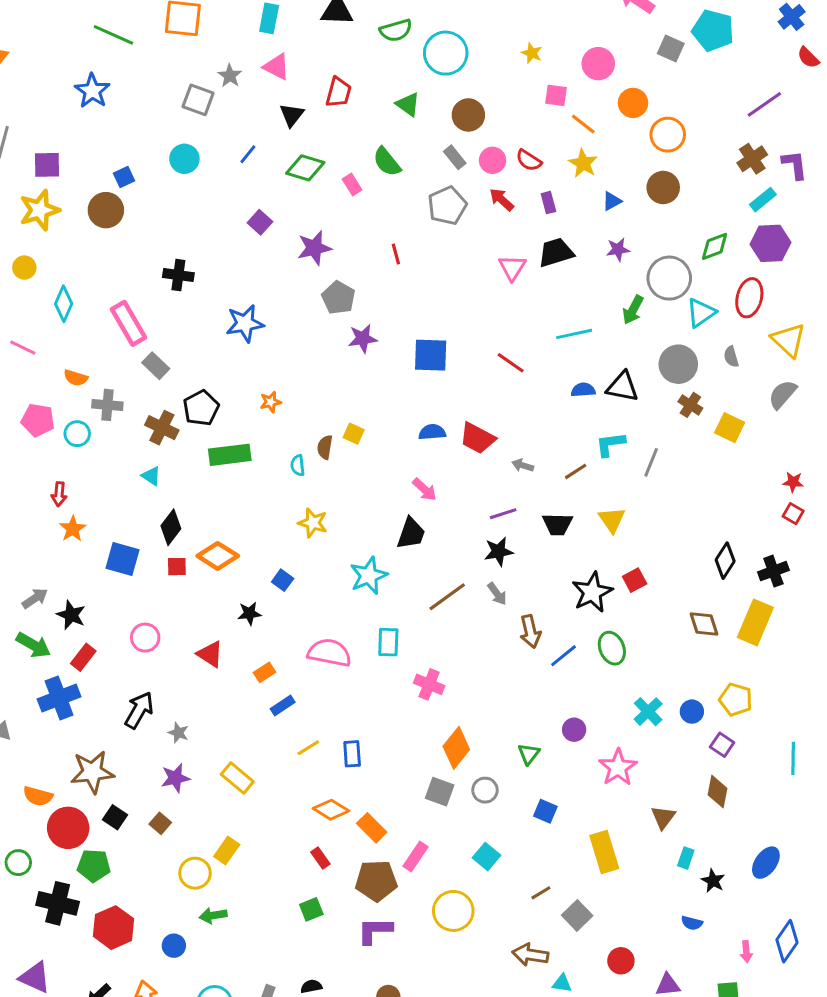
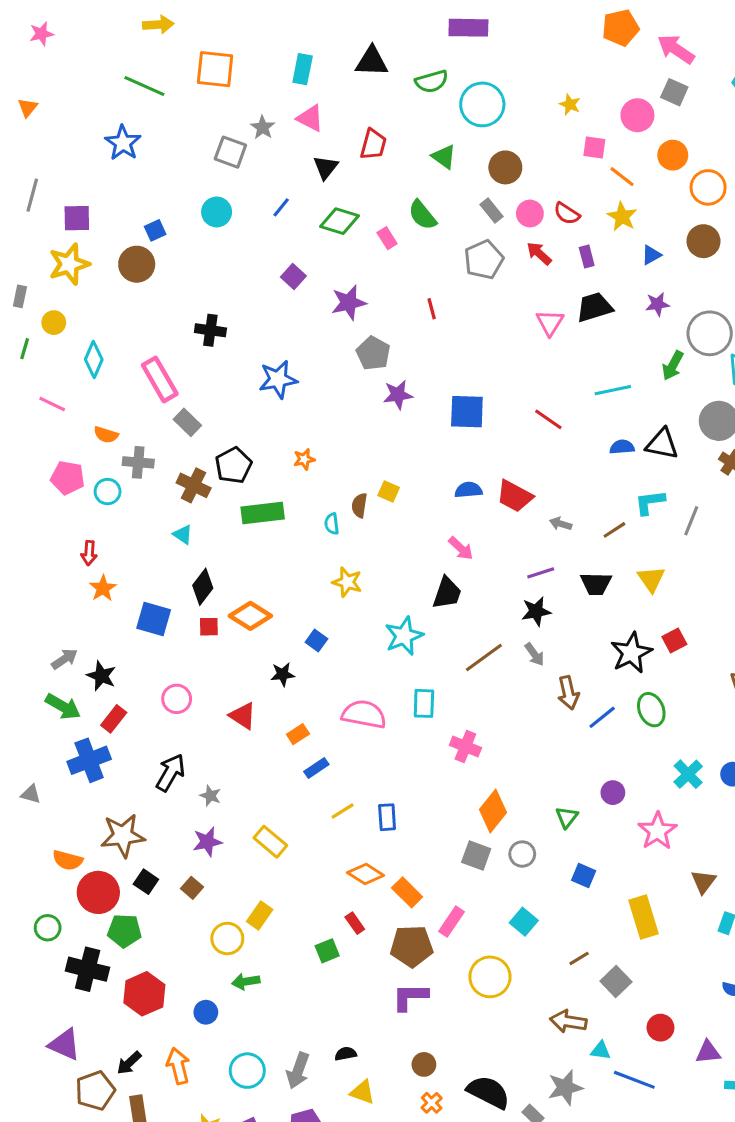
gray square: (671, 49) -> (674, 92), moved
green square: (311, 909) -> (327, 951), moved

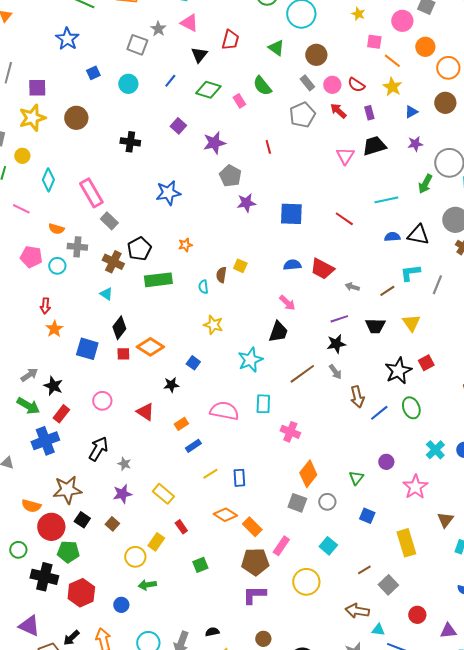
blue square: (155, 230) -> (93, 73), moved
black cross: (210, 330) -> (130, 142), moved
red rectangle: (355, 923) -> (181, 527), moved

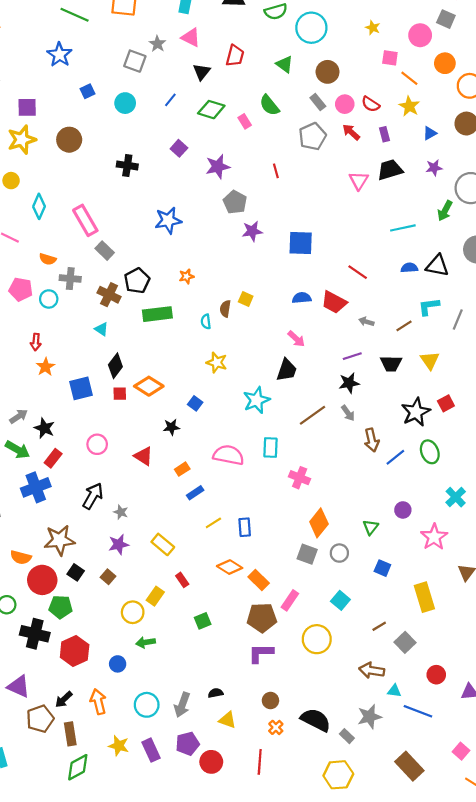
red line: (344, 219) -> (358, 272), moved
blue square: (87, 349) -> (81, 388), turned -30

